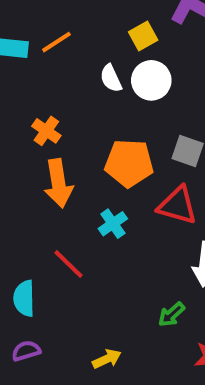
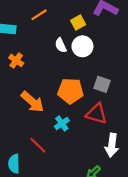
orange line: (56, 42) -> (39, 15), moved
orange cross: (46, 131) -> (16, 60), moved
orange arrow: (58, 183) -> (32, 102), turned -40

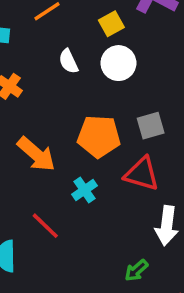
white semicircle: (61, 45) -> (68, 61), moved
gray square: (102, 84) -> (151, 126), turned -35

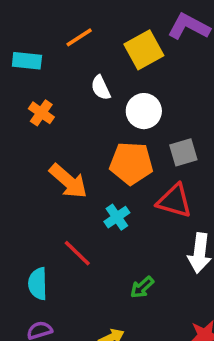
yellow square: (111, 24) -> (144, 50), size x1.5
white circle: (118, 63) -> (144, 111), moved
green arrow: (136, 270) -> (142, 287), moved

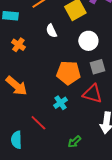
white circle: (144, 111) -> (88, 41), moved
orange arrow: (68, 181) -> (16, 86), moved

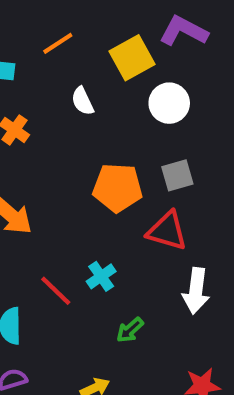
white circle: (88, 41) -> (169, 103), moved
cyan cross: (60, 103) -> (101, 276), moved

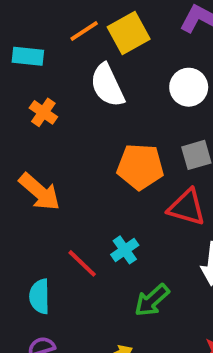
yellow square: (132, 58) -> (129, 33), moved
white semicircle: (83, 101) -> (107, 85), size x1.6
green arrow: (130, 330) -> (152, 300), size x1.4

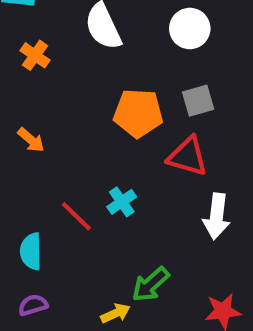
orange arrow: (40, 192) -> (31, 140), size x0.6
green arrow: (152, 300) -> (151, 284), moved

